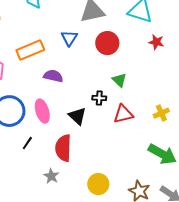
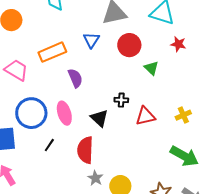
purple semicircle: (53, 76) -> (75, 78), turned 54
green triangle: (119, 80) -> (151, 68), moved
gray star: (51, 176) -> (95, 178), moved

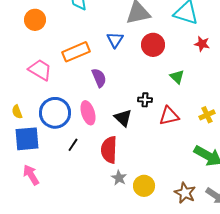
green triangle: (151, 68) -> (177, 77), moved

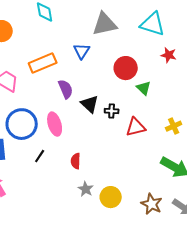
red circle: (153, 45) -> (126, 68), moved
black triangle: (123, 118) -> (90, 104), moved
red semicircle: (109, 150) -> (76, 161), size x0.6

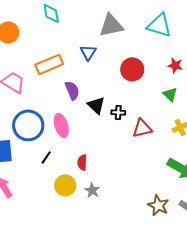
red star: (169, 55) -> (175, 65), moved
green triangle: (144, 88) -> (170, 94), moved
yellow circle: (111, 197) -> (65, 185), moved

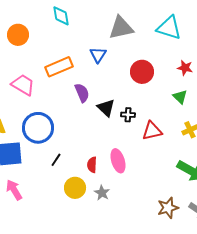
pink ellipse: (61, 125) -> (118, 161), moved
brown star: (158, 205) -> (168, 208), turned 30

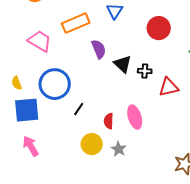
black line: (56, 160) -> (79, 109), moved

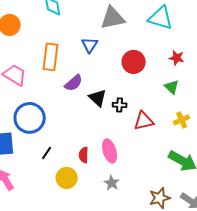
orange rectangle: (76, 23) -> (51, 57), turned -60
purple semicircle: (99, 49) -> (74, 83), turned 72
black line: (79, 109) -> (47, 153), moved
gray star: (119, 149) -> (112, 183), moved

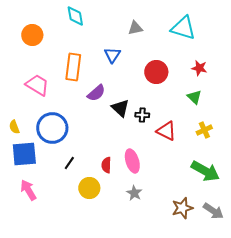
gray triangle: (113, 18) -> (135, 28), size x0.6
red triangle: (144, 121) -> (166, 131), turned 40

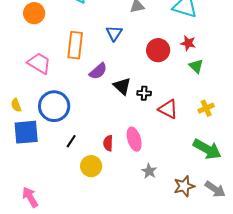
red star: (199, 68) -> (188, 43), moved
green triangle: (194, 97) -> (196, 66), moved
pink arrow: (28, 190) -> (30, 197), moved
gray star: (134, 193) -> (149, 171), moved

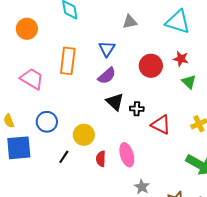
purple semicircle: (98, 71) -> (107, 76), moved
blue circle: (54, 106) -> (47, 122), size x0.7
yellow circle: (91, 166) -> (84, 135), moved

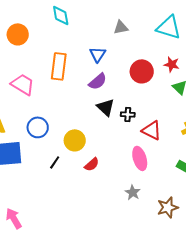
pink ellipse: (127, 155) -> (140, 158), moved
red semicircle: (101, 159) -> (92, 164), turned -133

